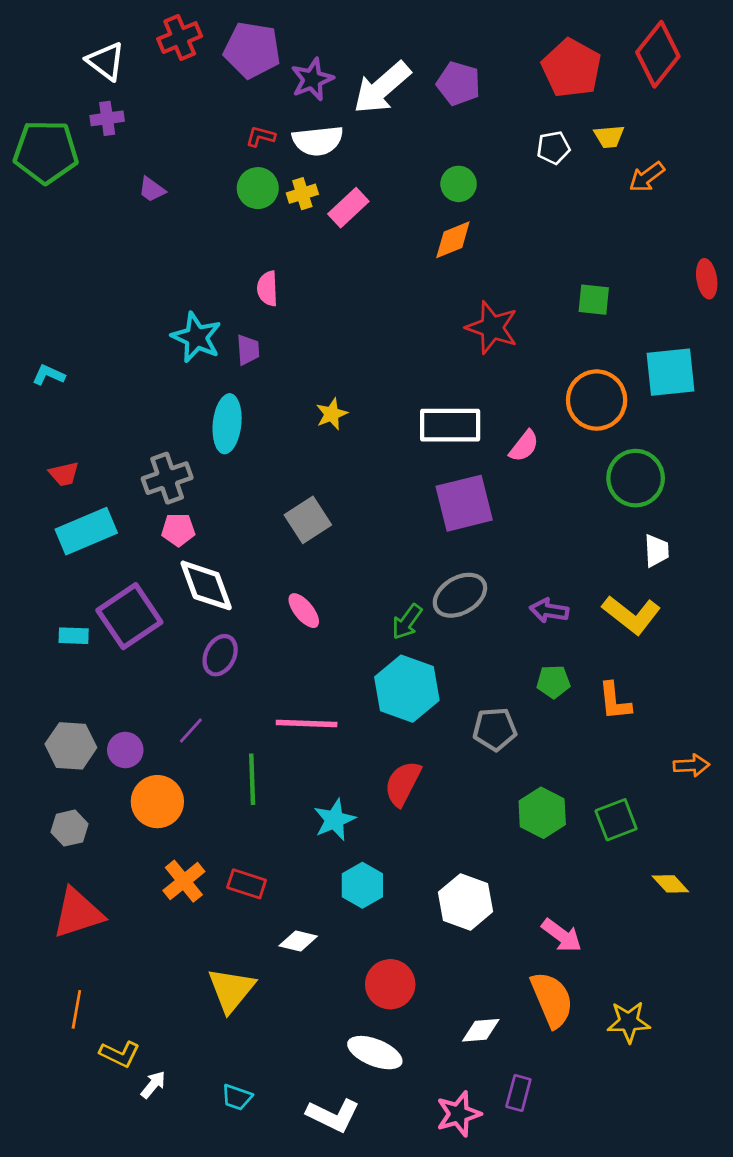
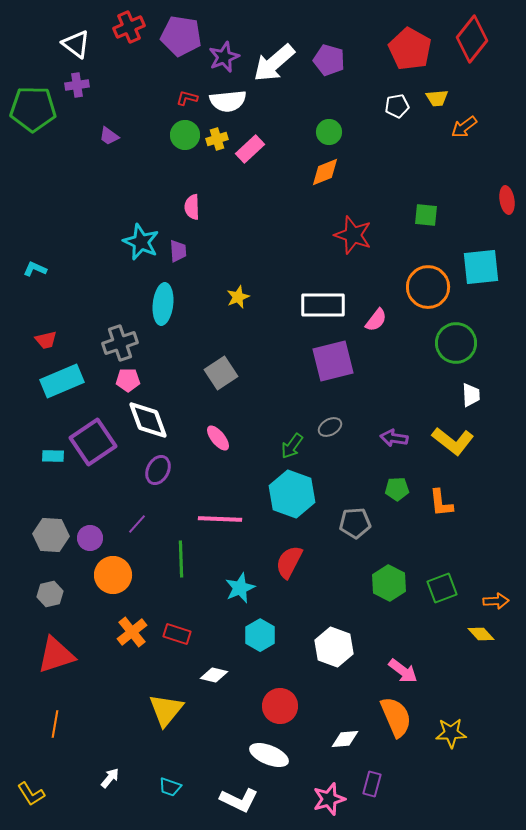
gray ellipse: (460, 595) -> (330, 427), size x0.6
orange arrow: (691, 765) -> (496, 601), moved
yellow L-shape: (120, 1054) -> (31, 794), moved, turned 32

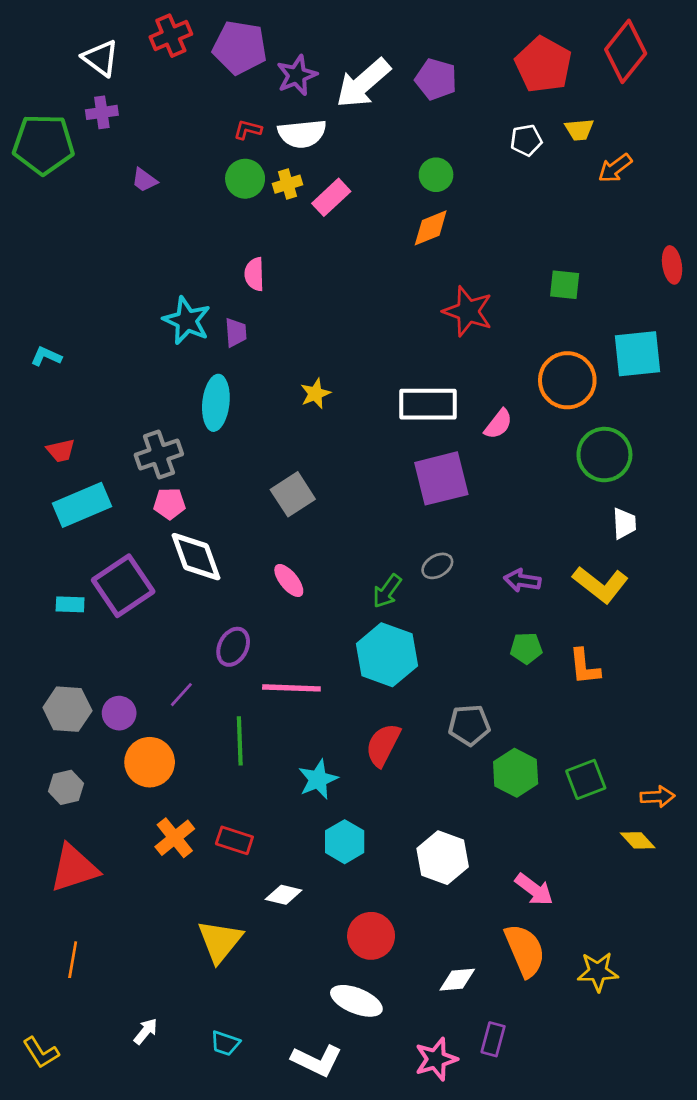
purple ellipse: (158, 470) -> (233, 647), moved
gray pentagon: (355, 523) -> (469, 725), moved

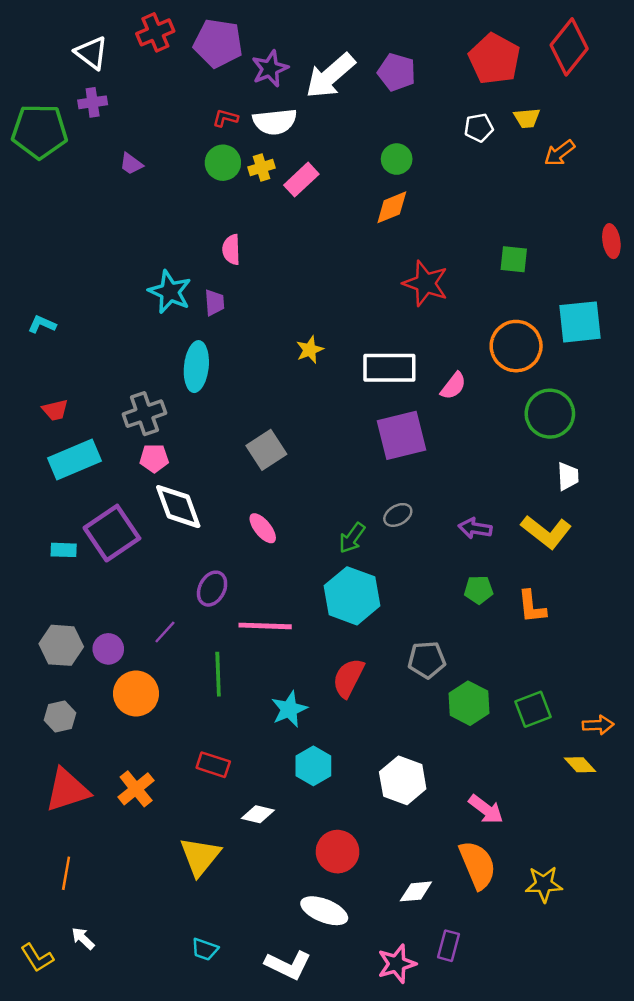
yellow star: (315, 394) -> (310, 350), moved
orange cross: (175, 838) -> (136, 789), moved
white arrow: (146, 1031) -> (83, 938), moved, turned -85

